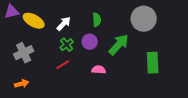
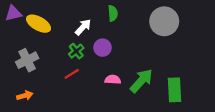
green semicircle: (97, 20) -> (113, 13), moved
white arrow: (64, 24) -> (83, 27), moved
green arrow: (119, 45) -> (141, 81), moved
green rectangle: (153, 63) -> (175, 90), moved

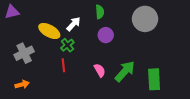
yellow ellipse: (39, 24) -> (49, 31), moved
purple circle: (103, 48) -> (106, 35), moved
red line: (72, 74) -> (63, 65), turned -64
pink semicircle: (113, 80) -> (100, 70), turned 56

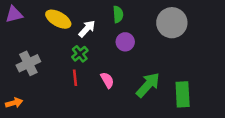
yellow ellipse: (49, 31) -> (58, 19), moved
pink semicircle: (100, 70) -> (107, 80), moved
orange arrow: (22, 84) -> (14, 103), moved

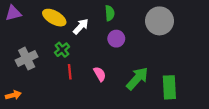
green cross: (80, 54) -> (62, 50), moved

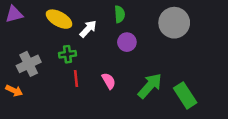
green cross: (62, 50) -> (67, 54), turned 32
green rectangle: (169, 87) -> (185, 95), turned -30
orange arrow: (13, 95) -> (14, 91), moved, turned 40

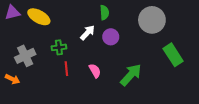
yellow ellipse: (59, 19) -> (39, 17), moved
white arrow: (88, 29) -> (87, 33), moved
green rectangle: (185, 95) -> (173, 55), moved

